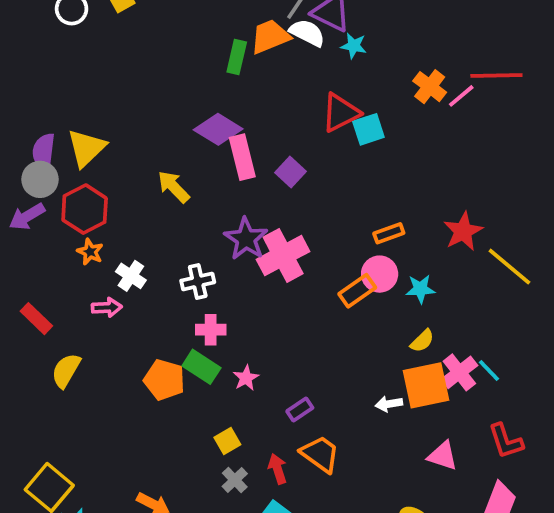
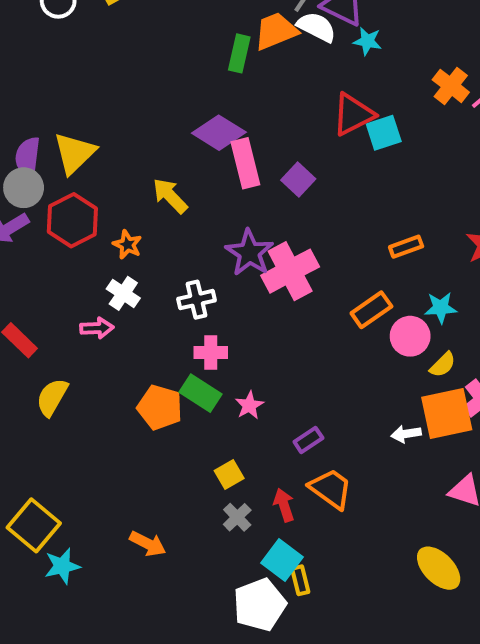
orange star: (90, 252) -> (127, 245), moved
pink circle: (380, 274) -> (410, 336), moved

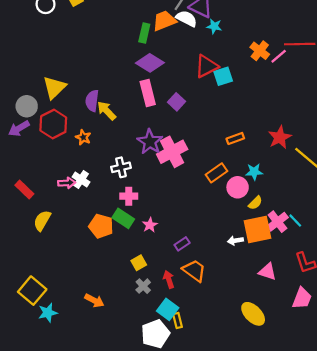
purple diamond: (219, 133) -> (150, 63), moved
purple semicircle: (28, 157) -> (92, 101), moved
white cross: (123, 293) -> (81, 180), moved

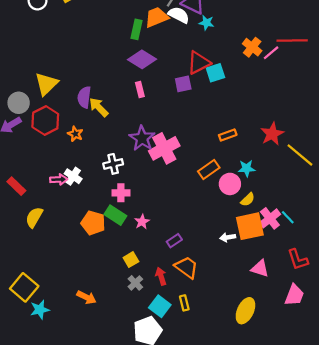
pink rectangle: (148, 93) -> (140, 89), size x0.6
purple square: (176, 102) -> (183, 84), moved, turned 35
yellow ellipse: (253, 314) -> (245, 311), turned 70
yellow rectangle: (178, 320) -> (184, 303), moved

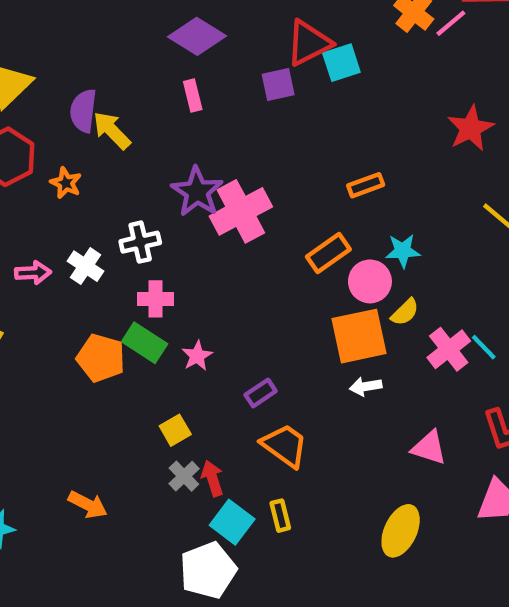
red star: (272, 134) -> (471, 128), moved
white cross: (73, 176) -> (85, 266), moved
orange square: (250, 226) -> (359, 336), moved
red arrow: (161, 276) -> (212, 478), moved

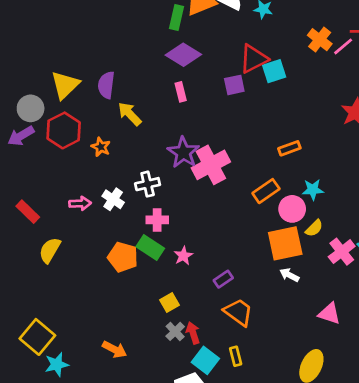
purple semicircle: (83, 111) -> (106, 85), moved
white arrow: (366, 386) -> (289, 275), turned 36

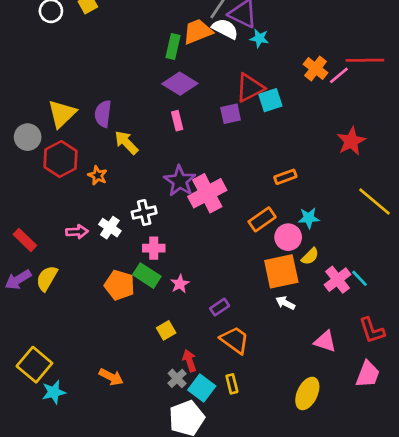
purple arrow: (21, 136) -> (18, 280), moved
gray cross: (175, 331) -> (177, 378), moved

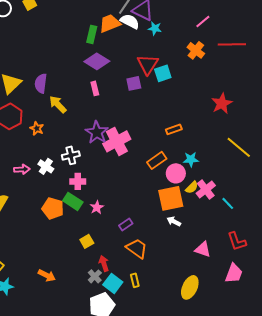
pink line: (339, 75) -> (203, 21), moved
red triangle: (250, 88) -> (148, 64), turned -30
pink cross: (337, 280) -> (206, 189), moved

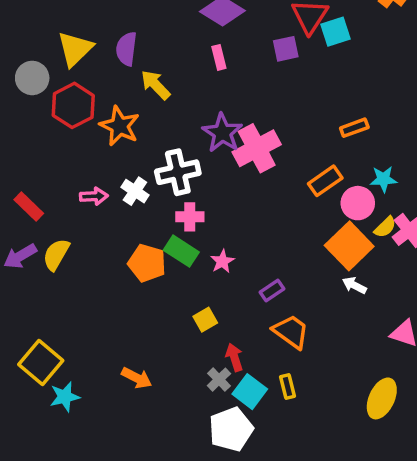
orange star: (37, 128) -> (120, 126), size x1.6
white cross: (71, 155) -> (178, 172), size x1.4
orange square: (171, 198) -> (349, 246), turned -32

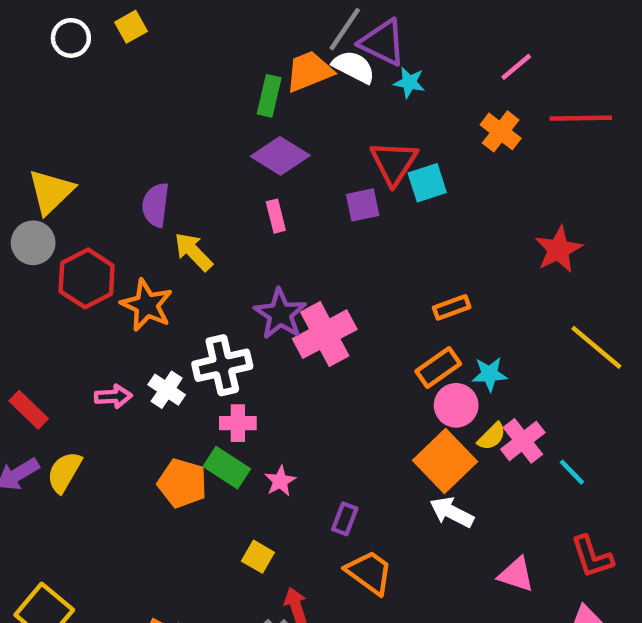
yellow triangle: (75, 49) -> (51, 192), moved
orange rectangle: (325, 181) -> (438, 367), moved
white arrow: (354, 285) -> (452, 512), size x1.4
purple rectangle: (272, 290) -> (345, 519), turned -35
yellow square: (205, 320) -> (258, 557), turned -30

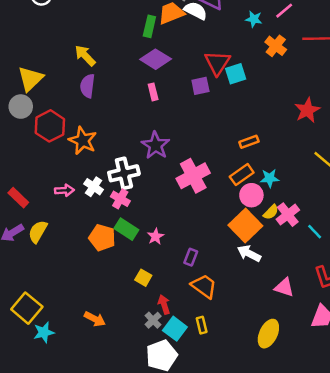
cyan star: (409, 82) -> (254, 19), moved
yellow arrow: (193, 252) -> (85, 56), moved
pink cross: (325, 334) -> (193, 176), moved
pink cross: (238, 423) -> (120, 199), moved, turned 30

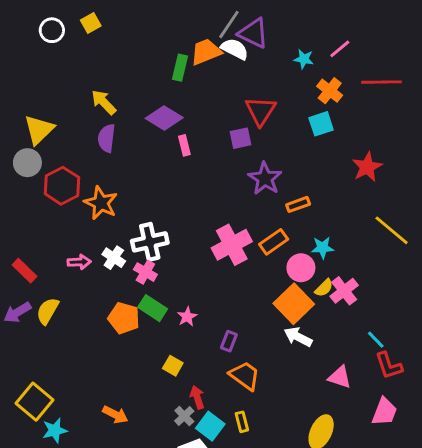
purple diamond: (156, 59) -> (164, 118), moved
cyan square: (236, 74) -> (321, 124), moved
purple star: (156, 145) -> (265, 178), moved
orange rectangle: (242, 175) -> (274, 242), moved
cyan line: (315, 232) -> (376, 340), moved

